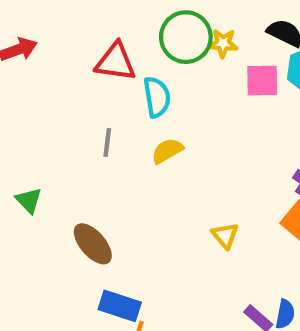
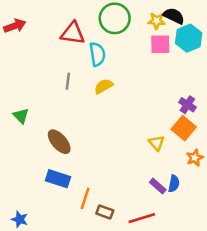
yellow star: (223, 43) -> (157, 21), moved
yellow triangle: (225, 236) -> (157, 143), moved
blue rectangle: (120, 306) -> (58, 179), moved

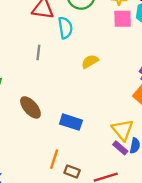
yellow semicircle: (104, 86) -> (90, 61), moved
yellow triangle: (157, 143) -> (123, 130), moved, size x1.5
blue rectangle: (58, 179) -> (71, 122), moved

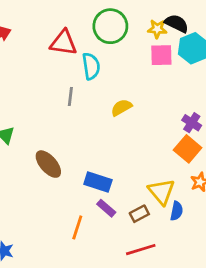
gray line: (38, 52) -> (70, 97), moved
purple rectangle: (120, 148) -> (106, 208), moved
brown rectangle: (72, 171) -> (139, 214), moved, turned -48

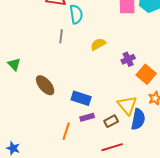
purple cross: (192, 123) -> (128, 59), moved, turned 32
purple rectangle: (106, 208) -> (87, 117), turned -56
blue semicircle: (177, 211) -> (138, 119), size x1.5

